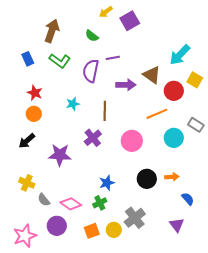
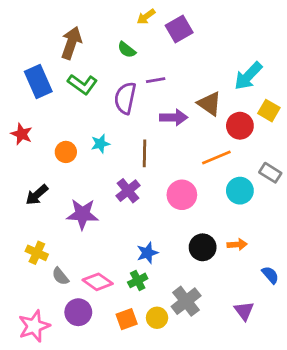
blue rectangle: (28, 59) -> (38, 82), size x1.6
red star: (35, 93) -> (22, 134), moved
orange circle: (34, 114) -> (66, 152), moved
blue semicircle: (188, 199) -> (270, 275), moved

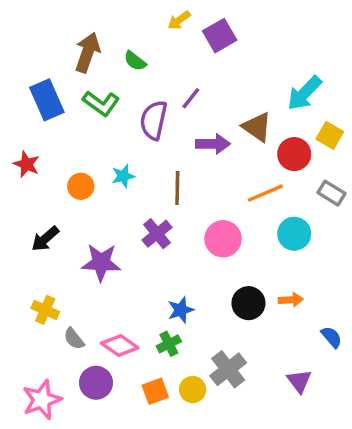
green semicircle: (127, 50) -> (135, 61), moved
purple line: (156, 80) -> (191, 98), turned -42
gray rectangle: (270, 173) -> (331, 193), moved

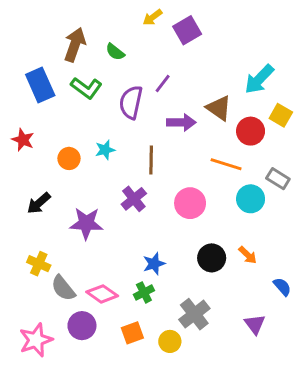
orange line: (265, 193) -> (226, 164), turned 40
gray rectangle: (331, 193) -> (278, 179), moved
orange arrow: (291, 300) -> (248, 255), turned 48
gray semicircle: (74, 339) -> (63, 288), size x1.4
yellow circle: (193, 390) -> (170, 341), moved

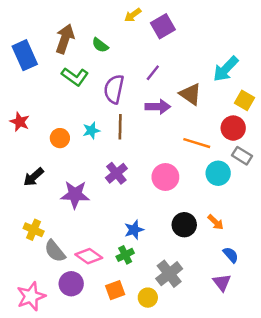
purple line: (163, 84) -> (153, 73), moved
blue rectangle: (40, 85) -> (25, 55), moved
red circle: (251, 131) -> (233, 128), moved
brown line: (151, 160) -> (120, 127), moved
blue semicircle: (282, 287) -> (231, 255), moved

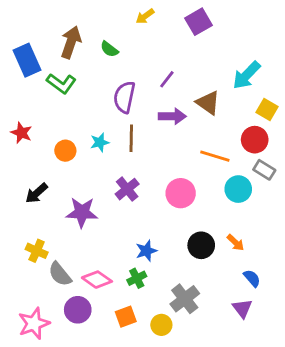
purple square: (163, 26) -> (198, 22), moved
green L-shape: (75, 77) -> (61, 83), moved

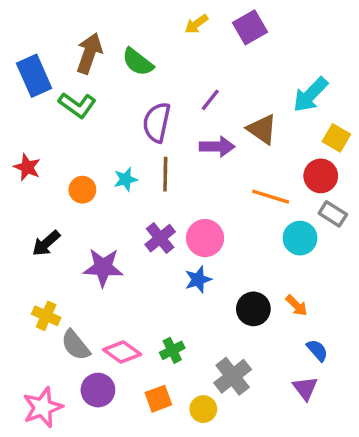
yellow arrow: (145, 16) -> (196, 24), moved
green semicircle: (109, 49) -> (138, 62), size x1.4
pink circle: (181, 193) -> (205, 238), moved
blue star: (146, 251) -> (198, 280), moved

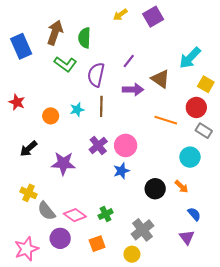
green semicircle: (138, 62) -> (84, 38), turned 54
green L-shape: (77, 105) -> (65, 64), moved
cyan circle: (300, 238) -> (190, 157), moved
yellow circle: (203, 409) -> (132, 254), moved

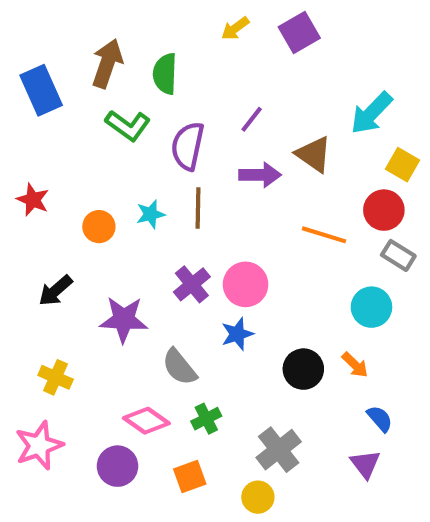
gray semicircle: (46, 211) -> (179, 367), moved
pink star: (26, 249) -> (39, 445), moved

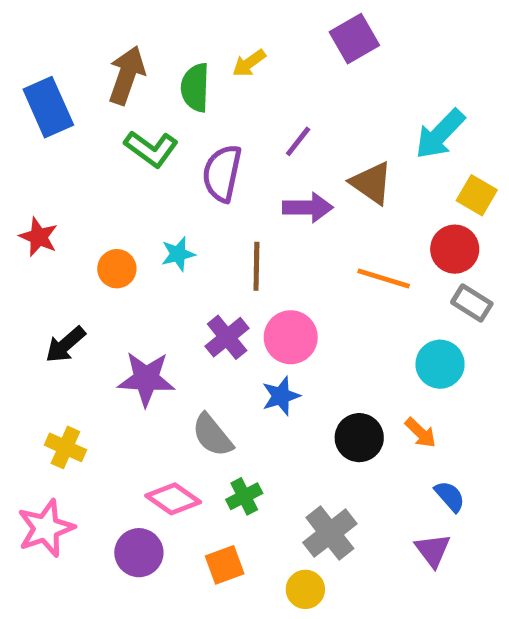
yellow arrow: (235, 28) -> (249, 63), moved
brown line: (198, 208) -> (256, 266), moved

